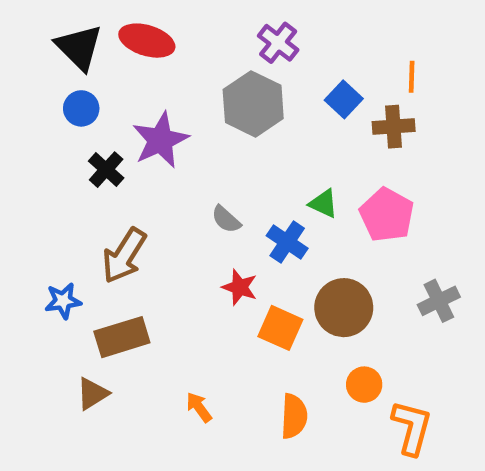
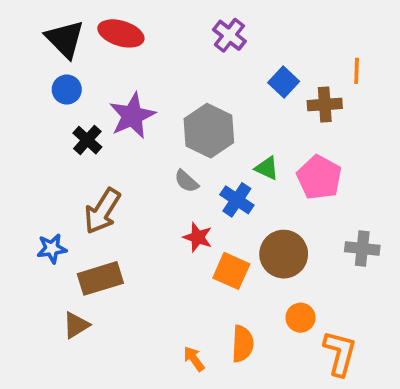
orange line: (412, 77) -> (357, 71), moved
gray hexagon: (253, 104) -> (209, 131), moved
gray cross: (439, 301) -> (362, 248), turned 32
orange arrow: (199, 407) -> (194, 359), moved

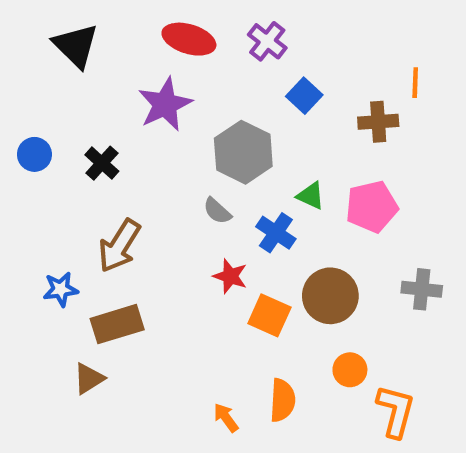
red ellipse: (121, 33) -> (189, 39), moved
blue square: (284, 82) -> (304, 96), moved
blue circle: (67, 90) -> (34, 154), moved
purple star: (132, 116) -> (165, 104), moved
pink pentagon: (319, 177) -> (372, 207), turned 30

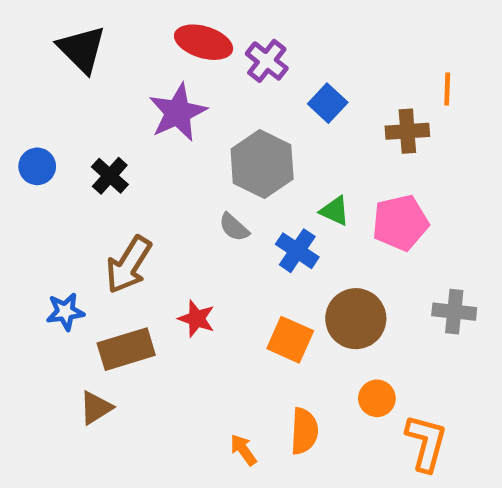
purple cross: (267, 41) -> (267, 61), moved
red star: (230, 276) -> (197, 319), moved

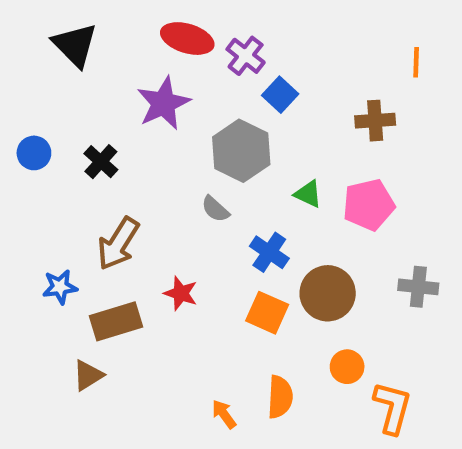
orange line: (447, 89) -> (416, 62), moved
blue square: (328, 103) -> (280, 95), moved
blue cross: (297, 251) -> (269, 252), moved

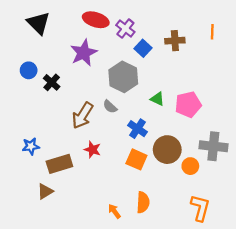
brown cross: (375, 121) -> (175, 41), moved
blue circle: (34, 153) -> (29, 70), moved
brown arrow: (118, 244) -> (83, 115), moved
gray cross: (418, 287) -> (213, 146), size x1.4
orange circle: (347, 367) -> (190, 166), moved

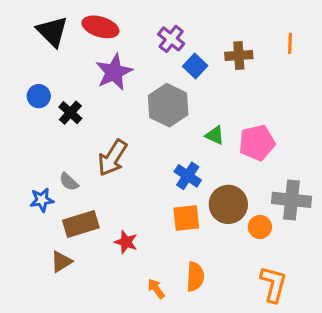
red ellipse: (96, 20) -> (100, 27), moved
gray semicircle: (110, 107) -> (69, 182), moved
red star: (92, 150) -> (126, 242), moved
orange square: (136, 159) -> (186, 218), turned -30

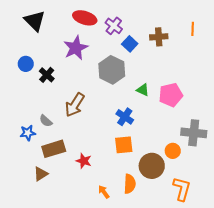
red ellipse: (100, 27) -> (85, 18), moved
brown circle: (228, 204) -> (152, 166), moved

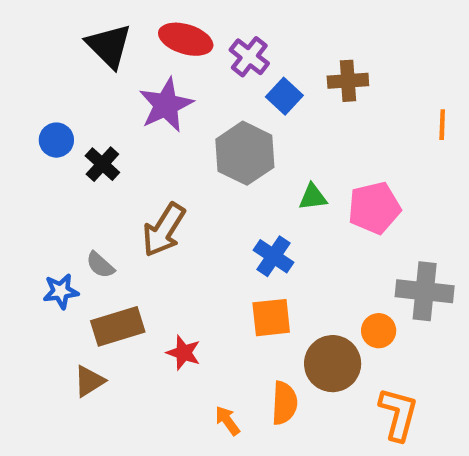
black triangle: (35, 21) -> (109, 46), moved
orange line: (193, 29) -> (442, 125), moved
green triangle: (143, 90) -> (313, 197), turned -32

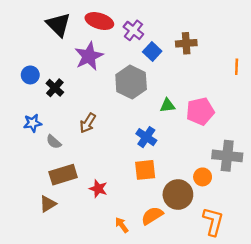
brown arrow: (164, 230) -> (88, 123), size x0.7
blue star: (61, 291) -> (33, 123), moved
orange semicircle: (284, 403) -> (152, 216), turned -125

